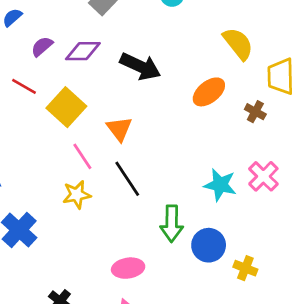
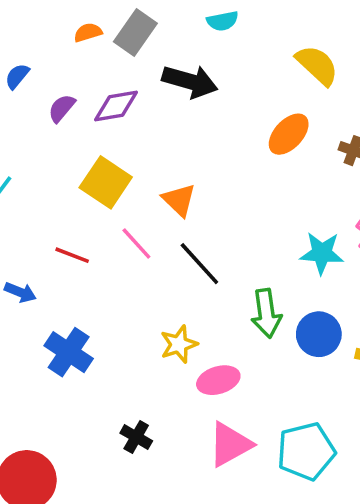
black arrow: (140, 66) -> (190, 81), moved
red line: (24, 86) -> (72, 255), moved
yellow star: (77, 195) -> (179, 344), moved

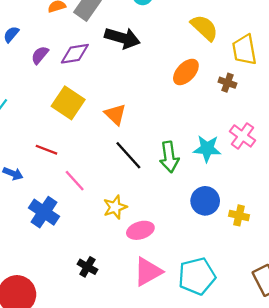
pink line: (136, 243) -> (75, 181), moved
green arrow: (266, 313) -> (169, 157), moved

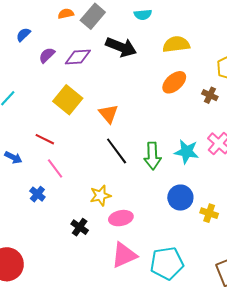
yellow semicircle: (204, 28) -> (176, 44), moved, turned -56
pink line: (75, 181) -> (55, 168), moved
blue cross: (44, 212) -> (37, 194), size x0.6
black cross: (87, 267) -> (80, 227), moved

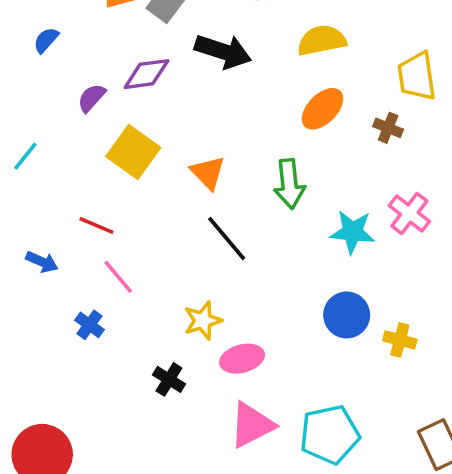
purple semicircle: (47, 55) -> (92, 98), moved
green arrow: (152, 156) -> (289, 184), moved

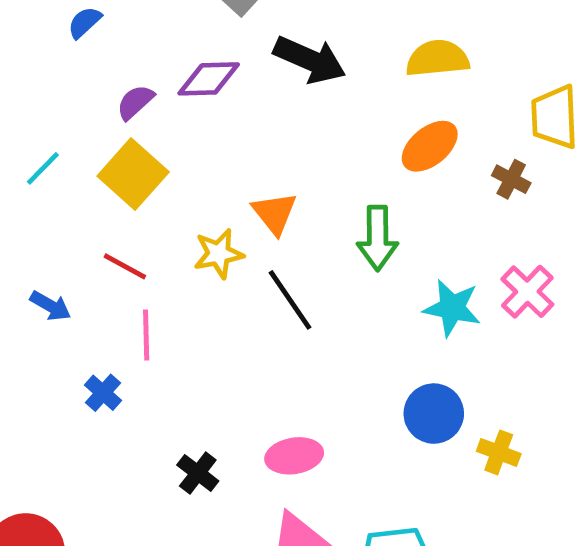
yellow square: (133, 152) -> (133, 174), moved
pink line: (118, 277) -> (146, 335), turned 33
yellow star: (203, 321) -> (219, 254), moved

